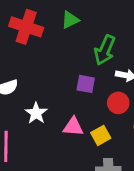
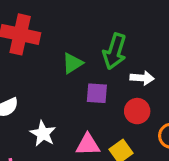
green triangle: (70, 20) -> (72, 63), moved

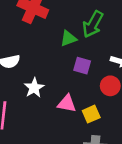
green arrow: (115, 51) -> (93, 24), moved

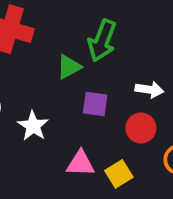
white star: (34, 88) -> (33, 126), moved

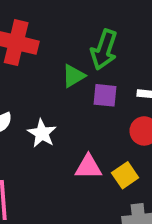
purple square: (95, 104) -> (105, 95), moved

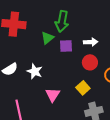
pink triangle: (88, 167) -> (53, 95), moved, turned -49

